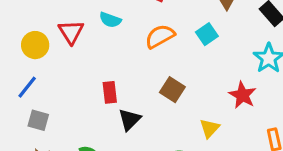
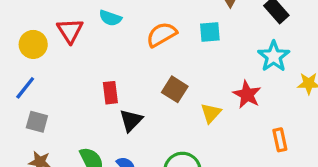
cyan square: (207, 34) -> (210, 32), turned 30
yellow triangle: (210, 128) -> (211, 113), moved

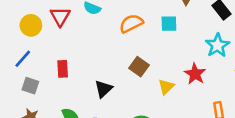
red rectangle: (110, 93) -> (63, 69), moved

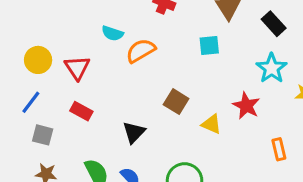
red triangle: (60, 16) -> (77, 68), moved
orange semicircle: (131, 23) -> (141, 51), moved
red rectangle: (63, 69) -> (81, 111), turned -54
yellow triangle: (166, 87) -> (211, 124), turned -48

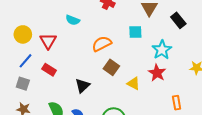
orange semicircle: (141, 51) -> (102, 44), moved
cyan star: (272, 68) -> (162, 50), moved
blue line: (31, 102) -> (26, 61), moved

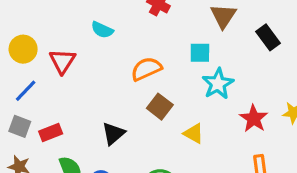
cyan star: (162, 50) -> (218, 84), moved
red rectangle: (49, 70) -> (51, 133), moved, turned -56
red star: (157, 73) -> (254, 119), moved

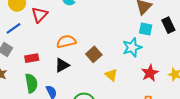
cyan square: (200, 53) -> (146, 29), moved
orange semicircle: (146, 69) -> (66, 42), moved
red rectangle: (51, 133) -> (32, 58), moved

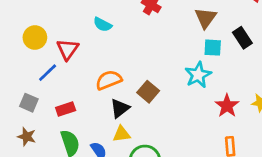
blue line: (14, 28) -> (48, 73), moved
black triangle: (62, 65) -> (120, 108), moved
yellow triangle: (111, 75) -> (122, 134), moved, turned -40

